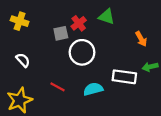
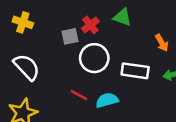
white semicircle: (23, 60) -> (27, 67), size x1.6
white rectangle: (124, 77) -> (135, 71), moved
red line: (57, 87) -> (79, 95), moved

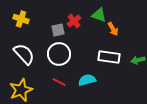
orange arrow: (162, 43) -> (113, 29), moved
white circle: (94, 58) -> (59, 54), moved
red line: (79, 95) -> (59, 82), moved

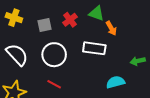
gray square: (58, 30) -> (45, 25), moved
white rectangle: (109, 57) -> (94, 48), moved
cyan semicircle: (87, 80) -> (115, 82), moved

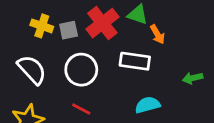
yellow cross: (14, 18) -> (42, 26), moved
red cross: (70, 20) -> (102, 23), size x1.6
cyan semicircle: (115, 82) -> (148, 105), moved

